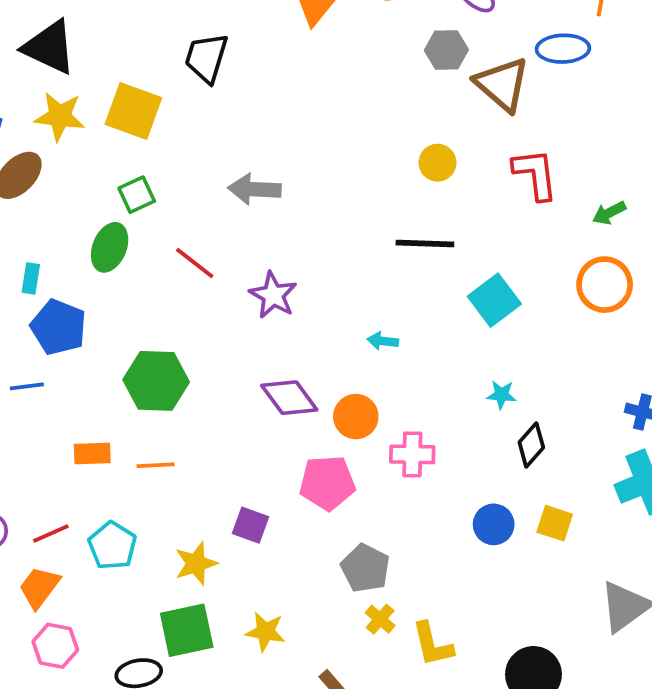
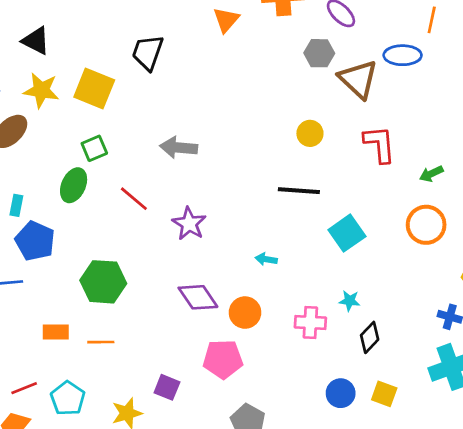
black triangle: (49, 47) -> (36, 41), size x0.7
pink cross: (412, 454) -> (310, 323), moved

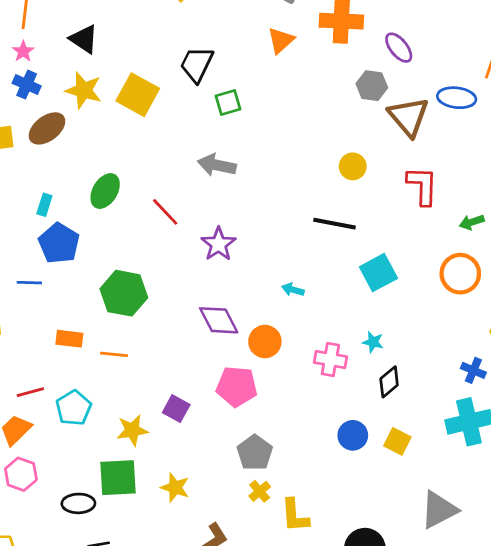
green square: (94, 148) -> (228, 102), moved

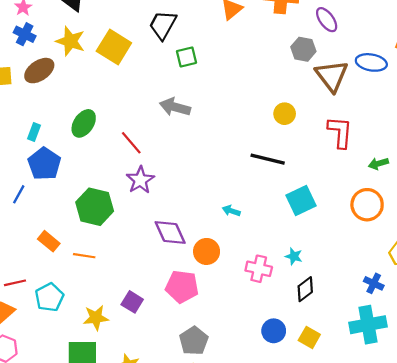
purple star: (218, 244) -> (140, 180), moved
blue line: (29, 283) -> (19, 194), turned -66
orange rectangle: (69, 339) -> (49, 241), turned 30

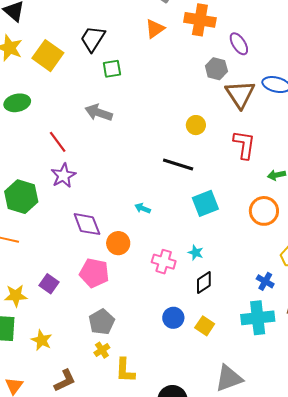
green ellipse: (84, 123) -> (17, 103), moved, turned 40

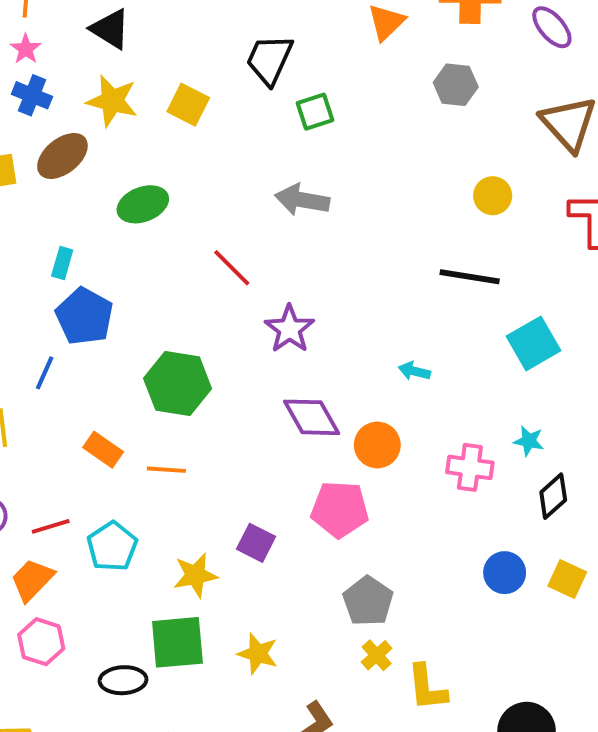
yellow square: (48, 56) -> (188, 105), size x0.7
gray hexagon: (216, 69) -> (456, 85), moved
purple star: (63, 176) -> (289, 329), moved

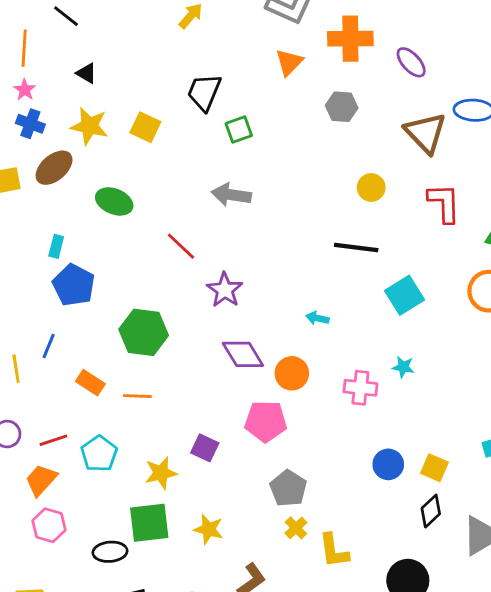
black triangle: (110, 29) -> (86, 73), size x0.7
green ellipse: (143, 204) -> (114, 201), turned 45
blue line: (45, 373) -> (49, 346), moved
black diamond: (553, 496) -> (431, 511), moved

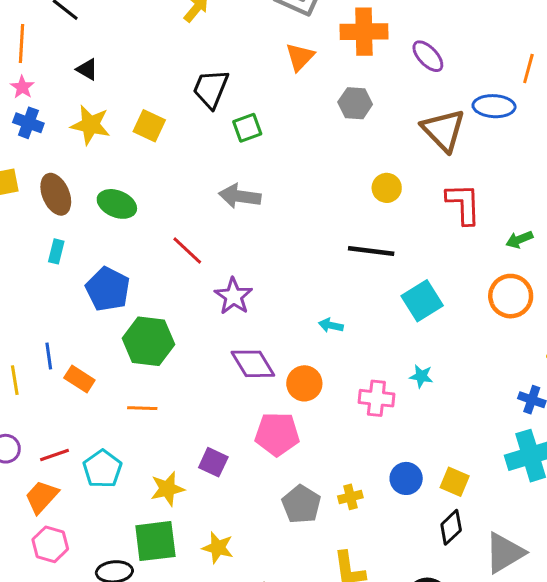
brown ellipse: (54, 168) -> (56, 194), moved, turned -72
blue pentagon: (74, 285) -> (108, 289), moved
blue line: (49, 346) -> (49, 356), turned -30
orange rectangle: (90, 383) -> (79, 379), moved
yellow cross: (296, 528) -> (350, 497), moved, turned 30

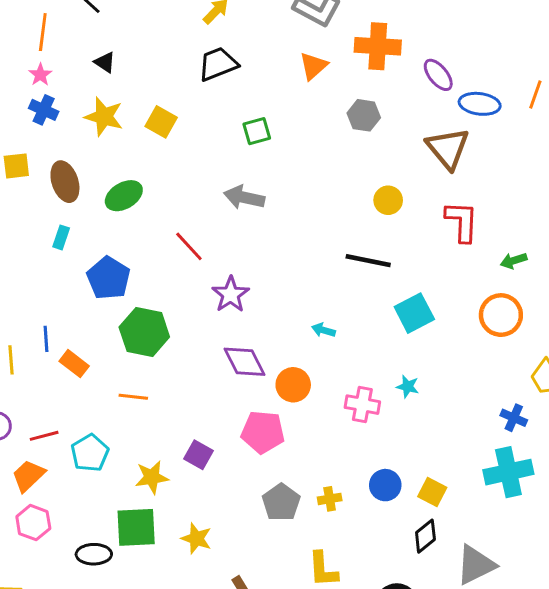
black trapezoid: (211, 89) -> (218, 64), moved, turned 42
blue ellipse: (494, 106) -> (480, 104), moved
green ellipse: (117, 204) -> (124, 196), turned -57

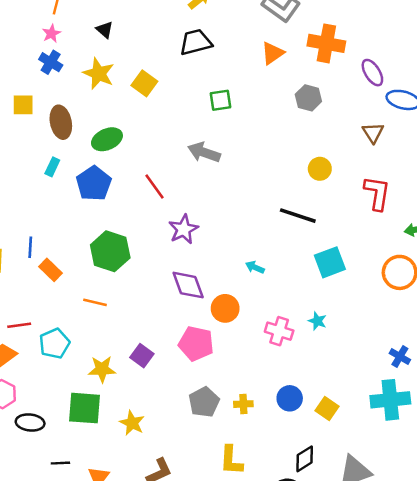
brown triangle: (448, 148) -> (373, 133), size x0.6
blue pentagon: (109, 278) -> (94, 183), moved
black diamond: (425, 536) -> (305, 459), moved
black ellipse: (94, 554) -> (30, 422), moved

